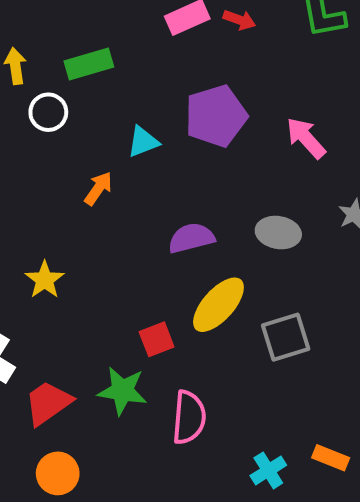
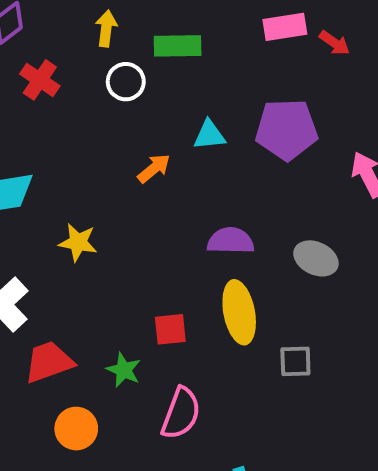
yellow star: (45, 280) -> (78, 242), turned 30
yellow ellipse: (218, 305) -> (239, 312), turned -68
gray square: (286, 337) -> (295, 361), size x0.7
green star: (122, 391) -> (124, 370), size x0.7
orange circle: (58, 473) -> (76, 429), moved

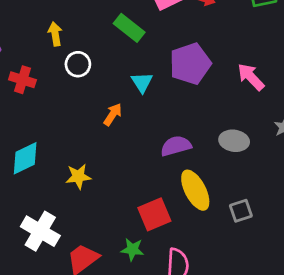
green rectangle: (178, 46) -> (129, 28), moved, turned 56
cyan triangle: (209, 135) -> (142, 82), turned -40
red square: (170, 329) -> (154, 214), size x1.4

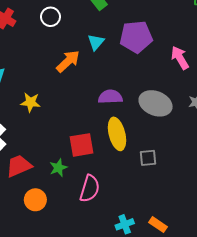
orange arrow: (113, 114) -> (68, 61), size x1.4
gray ellipse: (234, 141) -> (156, 103), size x1.4
green star: (132, 249) -> (58, 168), turned 30

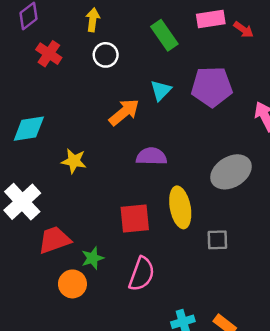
purple semicircle: (110, 97) -> (151, 156), moved
gray ellipse: (156, 103) -> (231, 172), turned -56
green star: (58, 168) -> (93, 258), moved

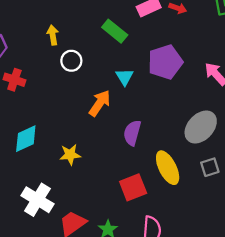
red cross: (49, 54) -> (14, 80), moved
purple semicircle: (151, 156) -> (132, 133), turned -60
gray square: (217, 240) -> (210, 167), moved

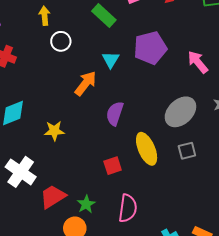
red square: (133, 187) -> (113, 166), size x0.7

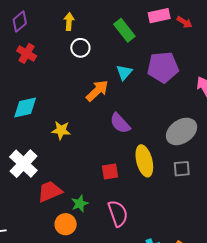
purple semicircle: (115, 114) -> (120, 123), turned -70
pink semicircle: (128, 208) -> (118, 213), turned -36

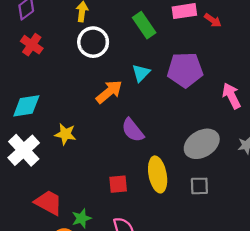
white circle: (80, 48) -> (93, 42), size x1.4
white cross: (23, 164) -> (24, 150), moved
red trapezoid: (50, 191) -> (48, 203), turned 48

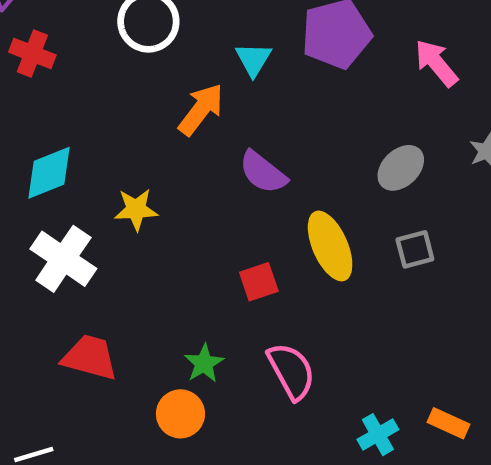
gray ellipse: (202, 144) -> (401, 168), size x0.7
red trapezoid: (48, 203) -> (90, 357), moved

